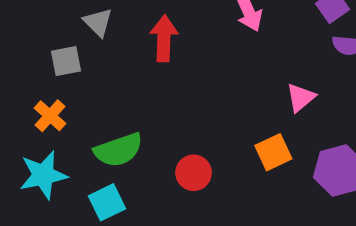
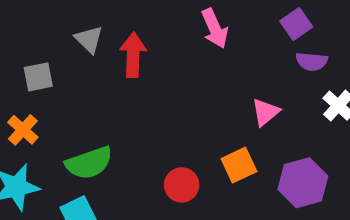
gray triangle: (98, 22) -> (89, 39), moved
red circle: (194, 173) -> (182, 185), moved

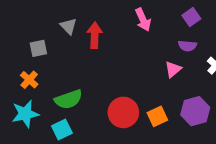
purple semicircle: (312, 61) -> (187, 46), moved
orange square: (239, 165) -> (157, 116), moved
red circle: (182, 185) -> (123, 112), size x1.5

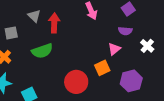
green semicircle: (68, 99) -> (42, 51), moved
orange square: (157, 116) -> (102, 68), moved

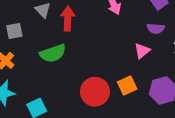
orange square: (102, 68) -> (127, 85), moved

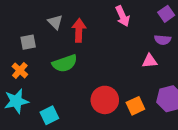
pink triangle: (142, 51) -> (150, 61), turned 35
orange square: (127, 85) -> (135, 106), moved

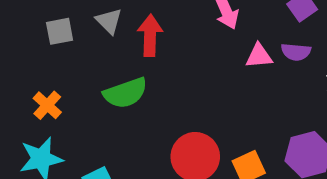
gray square: (28, 42) -> (60, 31), moved
pink triangle: (150, 61) -> (259, 56), moved

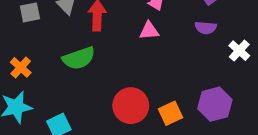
pink triangle: (259, 56) -> (149, 31), moved

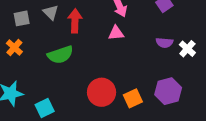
purple semicircle: (206, 28) -> (164, 43), moved
orange cross: (21, 67) -> (14, 47), moved

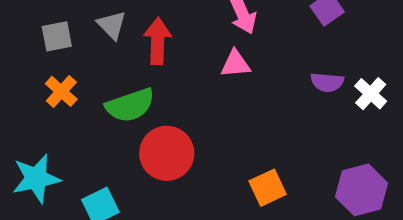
orange cross: (14, 47) -> (61, 91), moved
purple hexagon: (168, 91) -> (361, 190), moved
red circle: (102, 92) -> (167, 153), moved

